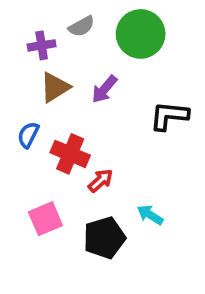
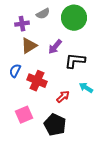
black L-shape: (169, 116) -> (75, 61), moved
red arrow: (101, 181) -> (63, 97), moved
cyan arrow: (150, 215) -> (86, 88), moved
black pentagon: (104, 238) -> (55, 125), turned -30

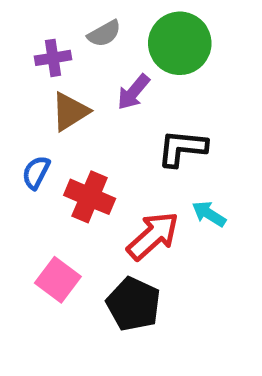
purple arrow: (55, 47) -> (133, 92), moved
red arrow: (63, 97) -> (153, 236), size x1.6
pink square: (24, 115) -> (58, 280), turned -30

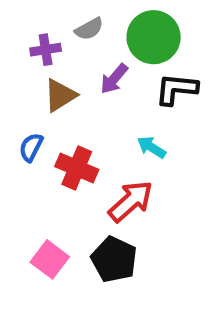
black L-shape: (182, 148) -> (176, 89), moved
cyan arrow: (209, 214) -> (151, 147), moved
pink square: (58, 280) -> (50, 259), moved

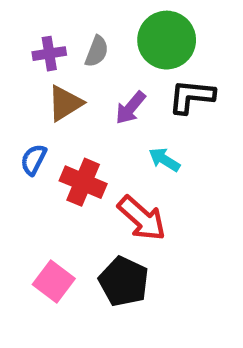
gray semicircle: (89, 29) -> (97, 51), moved, turned -40
purple arrow: (114, 79) -> (131, 108), moved
red arrow: (131, 201) -> (142, 218), turned 84

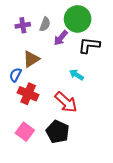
brown triangle: (65, 103) -> (31, 59), moved
purple arrow: (131, 108) -> (61, 38), moved
red cross: (83, 182) -> (28, 94), moved

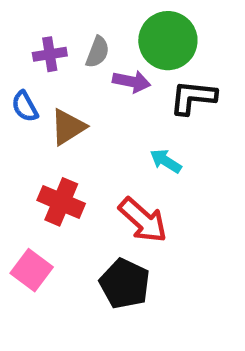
purple arrow: (61, 38) -> (132, 81), turned -119
blue semicircle: (15, 75) -> (25, 106), moved, turned -56
pink square: (25, 132) -> (32, 270), moved

